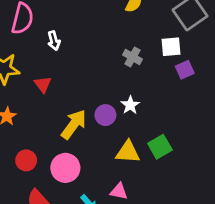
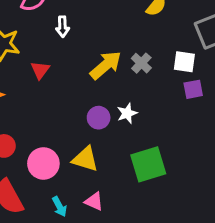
yellow arrow: (74, 124) -> (106, 65), moved
green square: (160, 147) -> (148, 164), size x1.4
yellow triangle: (128, 152) -> (85, 159), moved

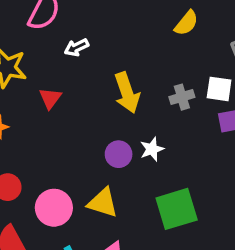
white arrow: (62, 27) -> (76, 48), turned 66
gray cross: (141, 63) -> (182, 97), moved, turned 30
yellow arrow: (106, 65) -> (127, 93), turned 112

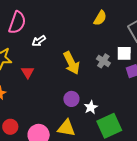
gray cross: (182, 97) -> (103, 61), turned -32
white star: (152, 149) -> (91, 107), moved

